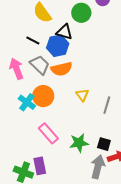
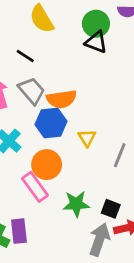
black triangle: (64, 32) -> (96, 42), moved
blue hexagon: (58, 46) -> (51, 123), moved
orange circle: (43, 96) -> (47, 165), moved

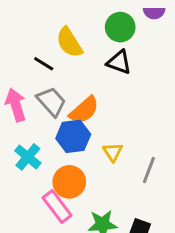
yellow semicircle: (42, 19) -> (69, 42), moved
black triangle: (96, 42) -> (119, 62), moved
orange semicircle: (61, 99) -> (84, 110), turned -32

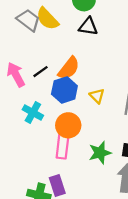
black line: (44, 64) -> (41, 72), moved, turned -56
gray trapezoid: (51, 102) -> (28, 20), moved
pink rectangle: (57, 206) -> (63, 146), turned 55

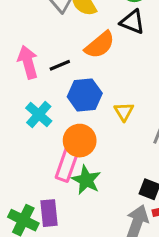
orange semicircle: (69, 68) -> (100, 45), moved
green star: (100, 153) -> (86, 180), moved, turned 30

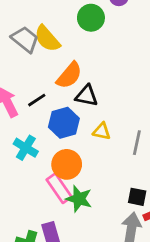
black triangle: (132, 22) -> (87, 96), moved
yellow triangle: (124, 112) -> (102, 131), turned -36
pink rectangle: (67, 165) -> (59, 188), turned -44

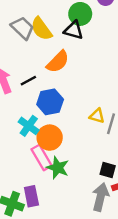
black triangle: (87, 96) -> (74, 30), moved
yellow triangle: (102, 131) -> (97, 116), moved
cyan cross: (26, 148) -> (29, 126), moved

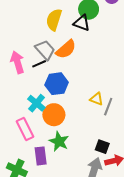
gray trapezoid: (22, 28) -> (45, 50), moved
yellow semicircle: (41, 29) -> (54, 20), turned 50
pink rectangle: (42, 157) -> (25, 129), moved
purple rectangle: (31, 196) -> (41, 156), moved

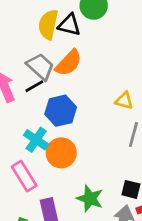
black triangle: (82, 23) -> (69, 25), moved
yellow triangle: (97, 99) -> (124, 101), moved
green star: (59, 141) -> (90, 199), moved

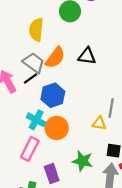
black triangle: (69, 25) -> (87, 56), moved
yellow triangle: (124, 101) -> (99, 123), moved
pink rectangle: (24, 176) -> (30, 149), turned 65

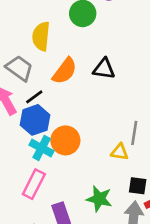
gray trapezoid: (34, 63) -> (19, 68), moved
blue hexagon: (53, 95) -> (35, 120), moved
orange circle: (57, 128) -> (65, 140), moved

